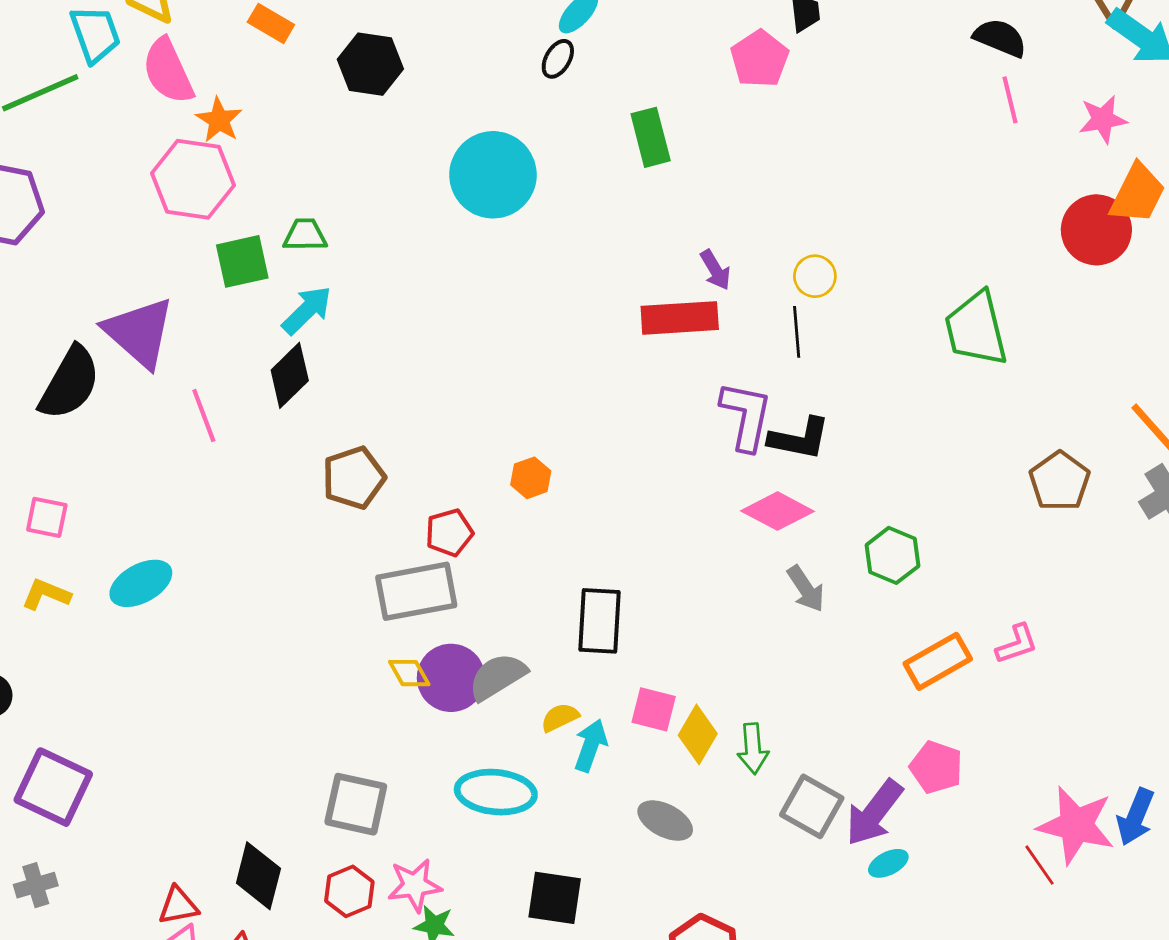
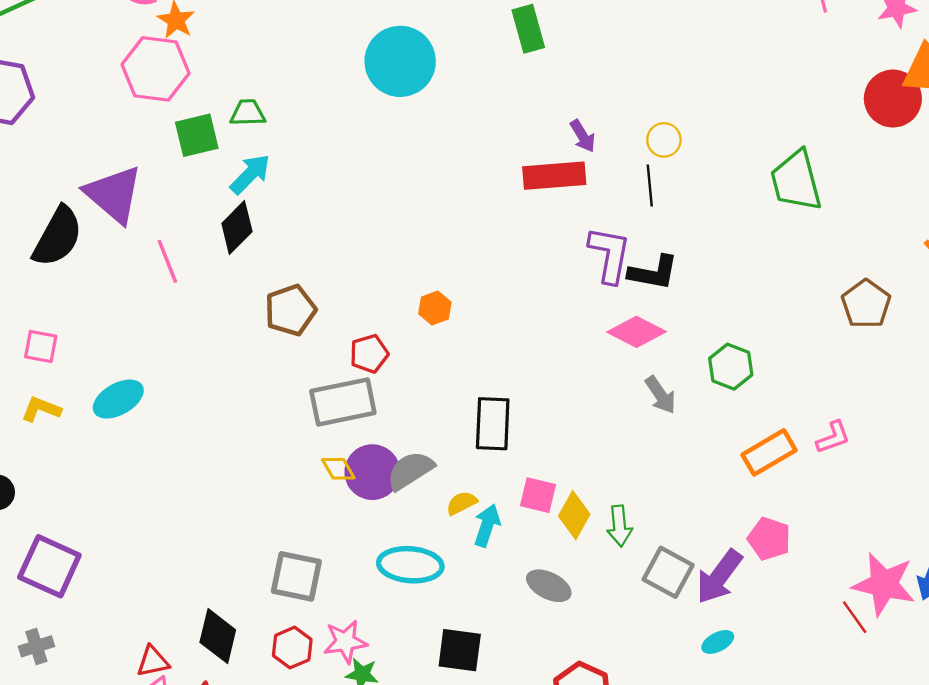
cyan ellipse: (888, 863) -> (718, 642), moved

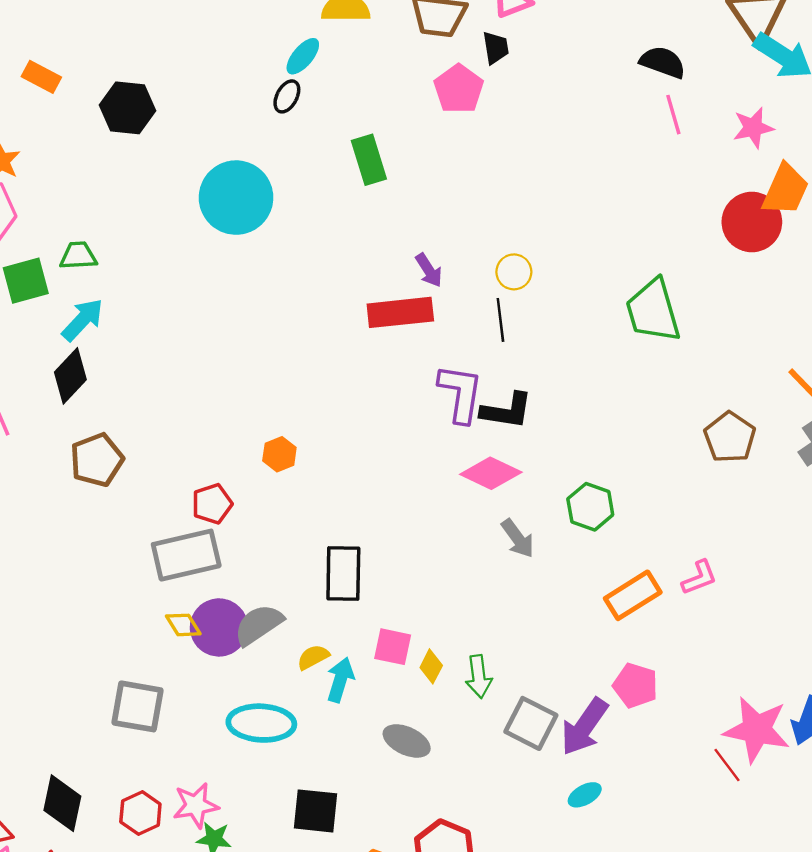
brown pentagon: (290, 310) -> (97, 460), moved
yellow diamond: (574, 515) -> (431, 666), size x0.7
gray square: (296, 576) -> (137, 706), moved

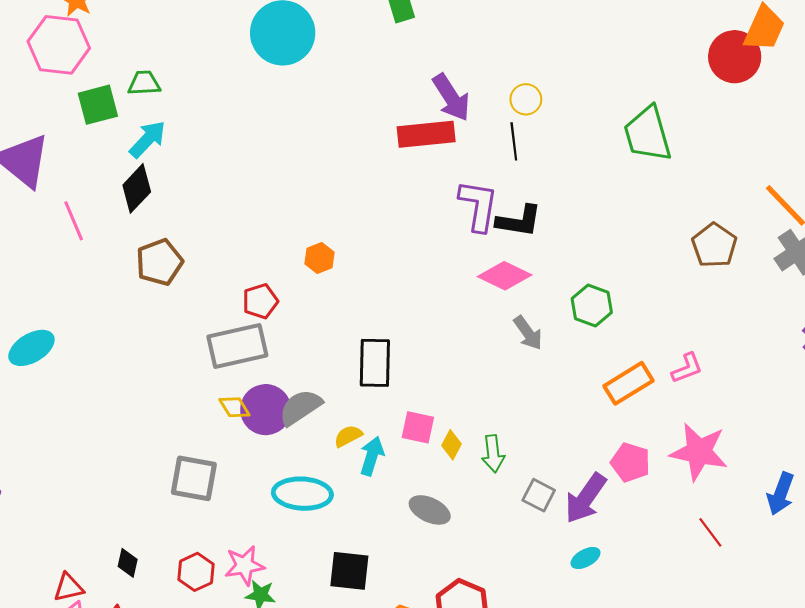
purple arrow: (429, 270) -> (451, 97), size x1.6
gray square: (531, 723) -> (539, 495), size x0.7
pink star: (757, 730) -> (699, 452), moved
black diamond: (62, 803) -> (128, 563), size x0.6

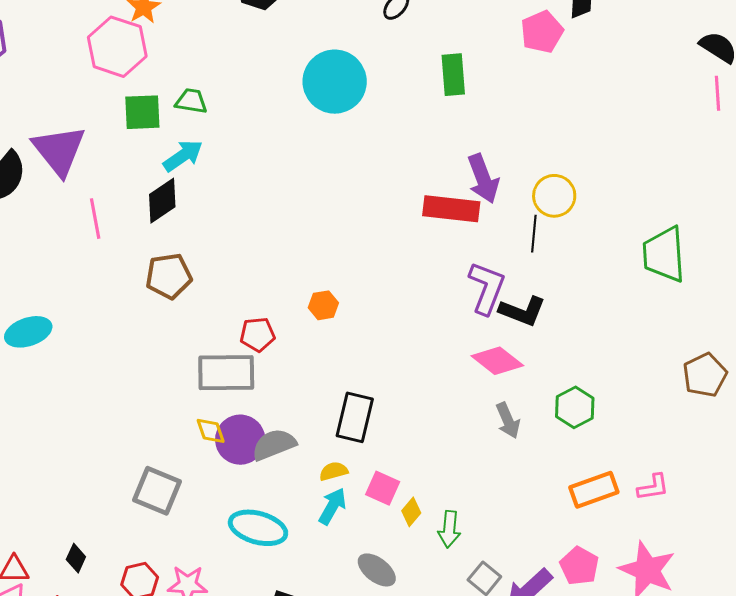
yellow circle: (526, 99) -> (554, 196), size x1.4
yellow semicircle: (348, 436) -> (334, 471), moved

